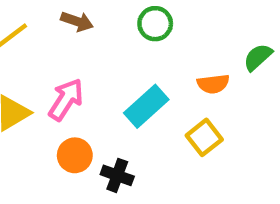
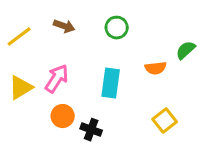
cyan rectangle: (146, 106) -> (111, 83), turned -40
yellow square: (204, 137) -> (165, 121), moved

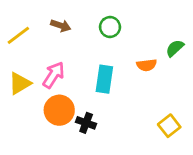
orange circle: (63, 116) -> (59, 110), size x1.4
yellow square: (165, 121) -> (169, 126), moved

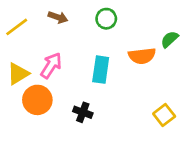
orange semicircle: (147, 65) -> (142, 56), size x1.4
orange circle: (59, 110) -> (37, 100), moved

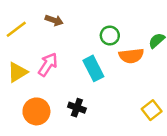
green circle: (106, 19) -> (110, 36), moved
cyan rectangle: (101, 70) -> (93, 68), turned -35
orange circle: (37, 100) -> (36, 111), moved

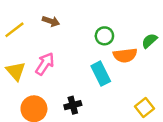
cyan rectangle: (93, 68) -> (101, 74), moved
yellow triangle: (17, 72) -> (16, 71), turned -40
black cross: (77, 108) -> (73, 105), turned -35

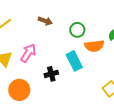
brown arrow: (51, 21) -> (45, 21), moved
black cross: (73, 105) -> (51, 74), moved

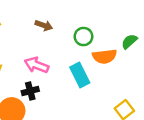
pink arrow: (28, 53) -> (36, 65), moved, turned -102
black cross: (51, 74) -> (30, 91), moved

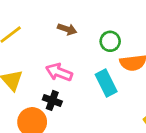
black cross: (30, 91) -> (52, 100), turned 35

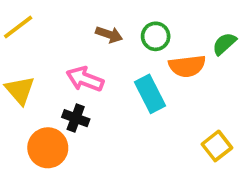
brown arrow: (67, 29) -> (109, 34), moved

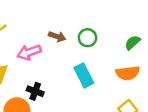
orange semicircle: (187, 66) -> (128, 73), moved
pink arrow: (85, 79) -> (29, 52), moved, turned -40

